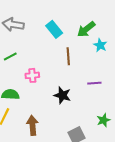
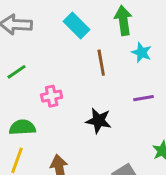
green arrow: (86, 29) -> (123, 20), turned 126
cyan star: (100, 45) -> (142, 52), moved

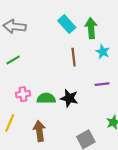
cyan rectangle: (77, 25) -> (67, 24), moved
pink cross: (52, 96) -> (23, 94), moved
green semicircle: (22, 127) -> (46, 98), moved

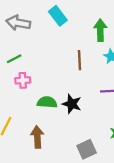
cyan rectangle: (67, 24) -> (58, 16), moved
pink cross: (23, 94) -> (23, 80), moved

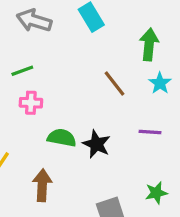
brown line: (79, 60) -> (115, 83), turned -42

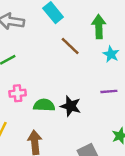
brown line: (115, 83) -> (70, 46), moved
pink cross: (31, 103) -> (18, 93), moved

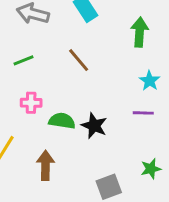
brown line: (70, 46) -> (79, 60), moved
cyan star: (111, 54) -> (149, 81), moved

